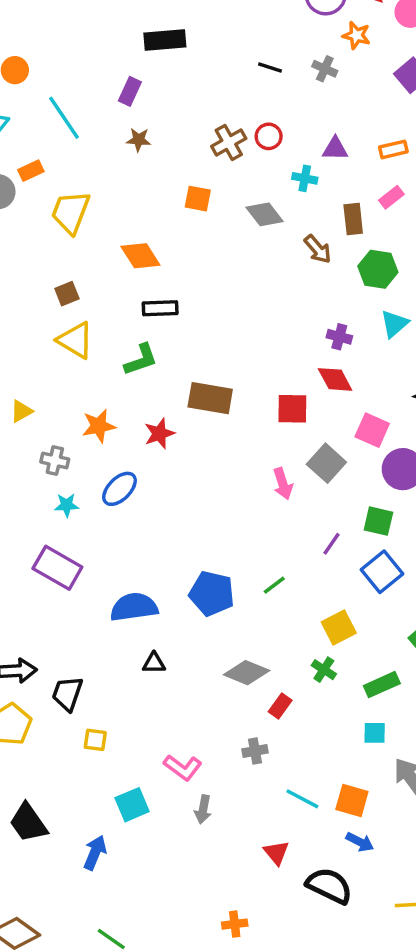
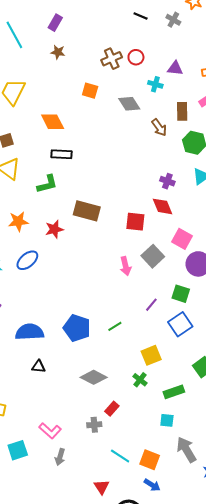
red rectangle: (280, 706) -> (112, 409), moved

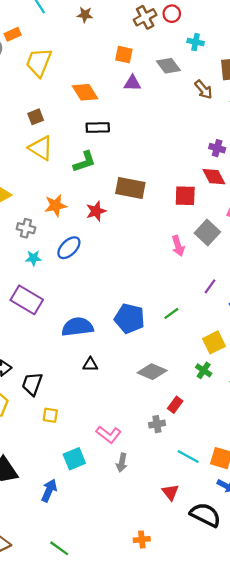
purple triangle: (175, 68) -> (132, 83), moved

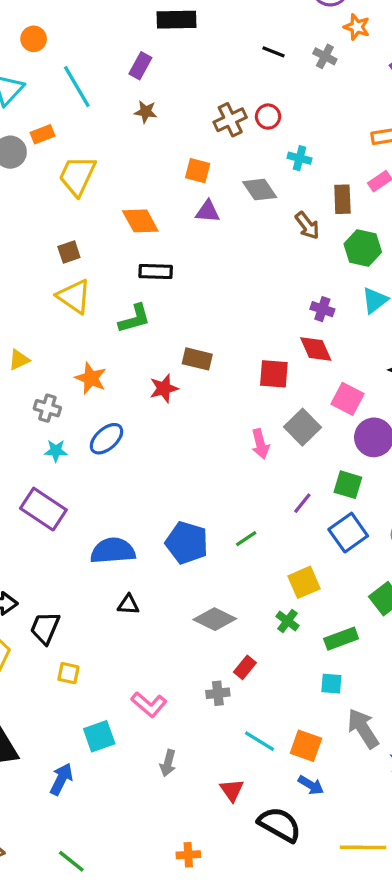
brown rectangle: (130, 188) -> (197, 359), size x0.7
orange star: (56, 205) -> (91, 378), turned 30
red star: (96, 211) -> (164, 388), moved
gray arrow: (122, 463) -> (168, 763), moved

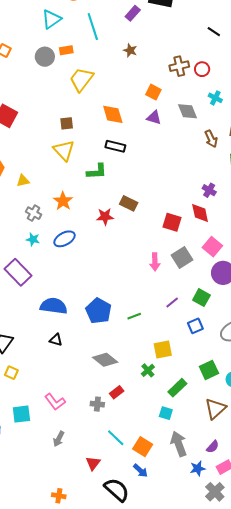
purple rectangle: (140, 66) -> (133, 13), moved
blue square: (348, 533) -> (195, 326), size x0.7
green rectangle: (341, 639) -> (177, 388), turned -36

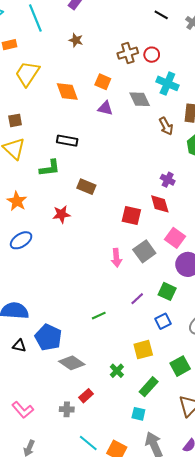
cyan cross: (215, 98) -> (167, 83), size x1.5
orange diamond: (113, 114) -> (67, 92), moved
brown rectangle: (129, 203) -> (86, 187), moved
blue pentagon: (99, 311) -> (48, 337), moved
yellow square: (163, 350) -> (143, 350), moved

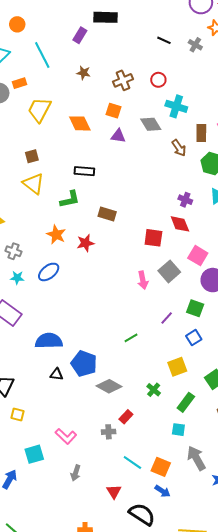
brown cross: (128, 53) -> (123, 80), moved
orange star: (17, 201) -> (56, 235), moved

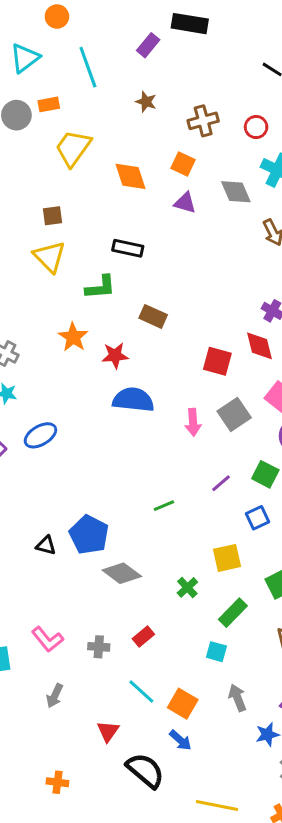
blue ellipse: (49, 272) -> (40, 435), moved
blue semicircle: (49, 341) -> (133, 400), moved
red rectangle: (126, 417) -> (143, 636), moved
gray cross: (109, 432) -> (99, 647), moved
gray arrow: (196, 458) -> (237, 698), size x0.7

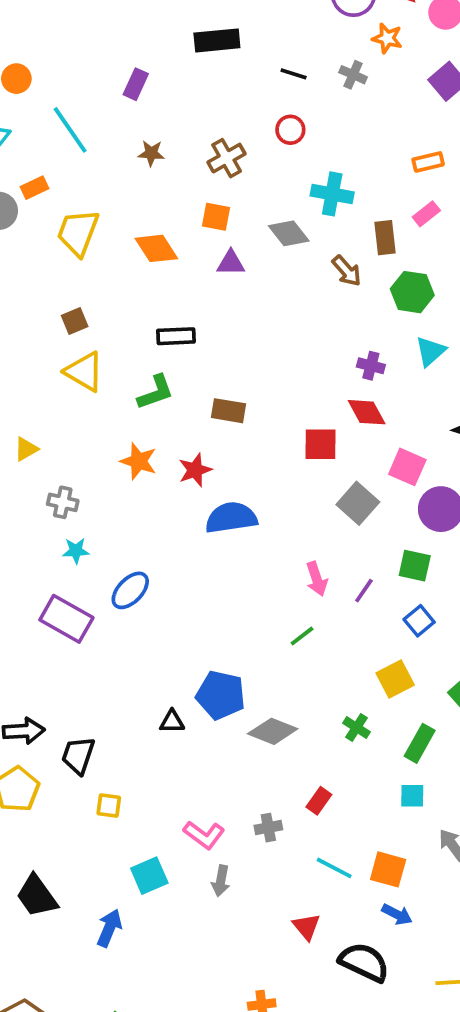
black rectangle: (190, 24) -> (217, 40), moved
red circle: (256, 127) -> (290, 130), moved
pink arrow: (193, 422) -> (317, 579), moved
gray arrow: (55, 696) -> (221, 881), moved

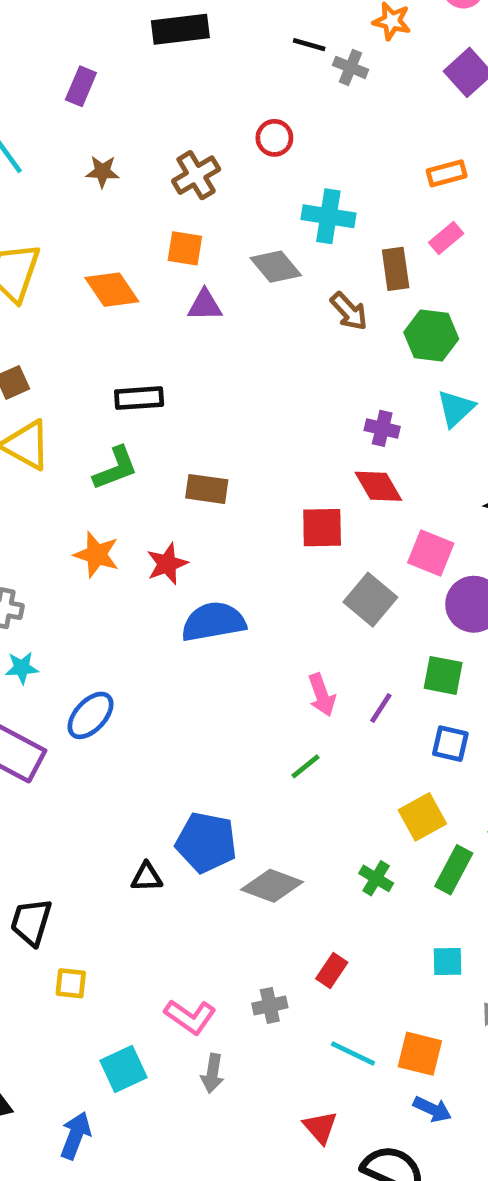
black line: (294, 74) -> (309, 45), moved
blue square: (419, 621) -> (450, 744), turned -36
green rectangle: (420, 743) -> (454, 870), moved

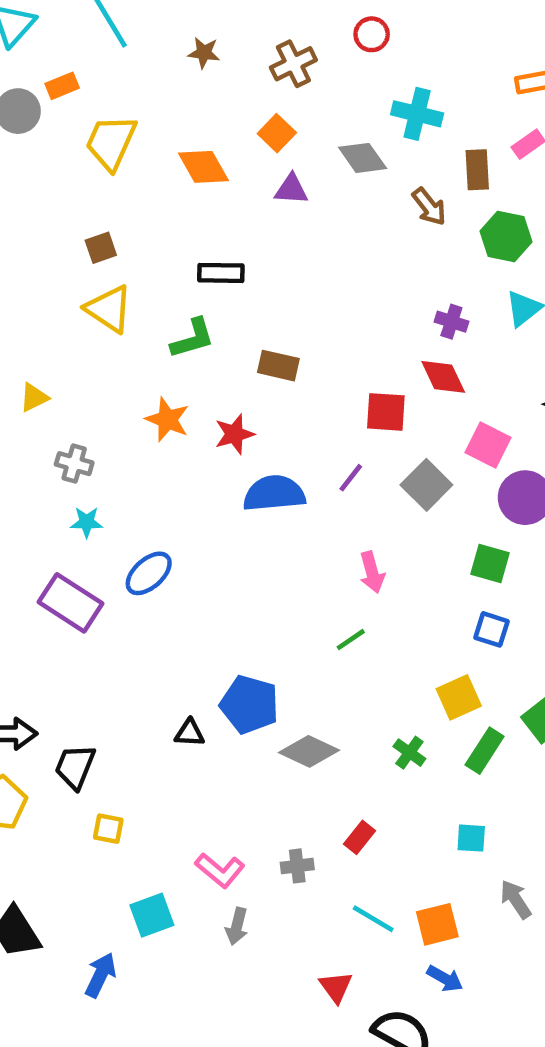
orange square: (185, 248) -> (277, 133), turned 30
purple line: (381, 708) -> (351, 478), moved
orange square: (420, 1054) -> (437, 924), turned -33

